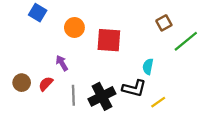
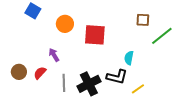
brown square: (164, 23) -> (143, 20), turned 32

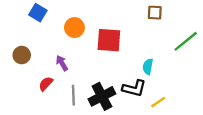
brown square: (143, 20) -> (155, 13), moved
brown circle: (19, 72) -> (22, 55), moved

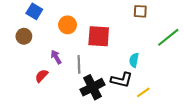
brown circle: (22, 55) -> (24, 36), moved
gray line: (73, 95) -> (79, 64), moved

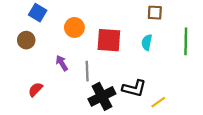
green line: (168, 37) -> (186, 41), turned -50
cyan semicircle: (134, 60) -> (147, 42), moved
red semicircle: (42, 76) -> (35, 89), moved

